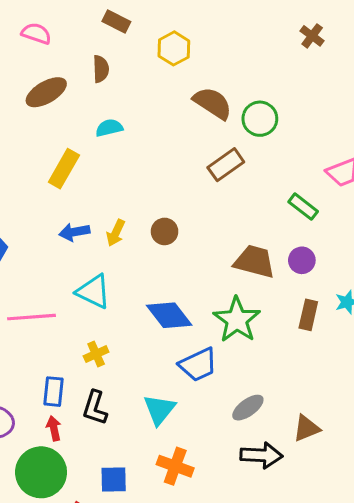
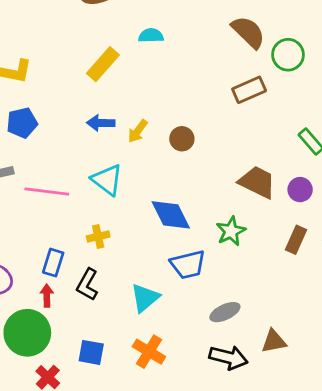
green star: (237, 320) -> (231, 231), size x0.7

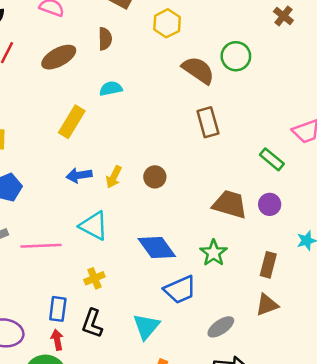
green circle: (288, 55) -> (236, 56), moved
brown rectangle: (249, 90) -> (208, 122), turned -72
brown rectangle: (296, 240) -> (268, 265), moved
brown triangle: (274, 341) -> (267, 305), moved

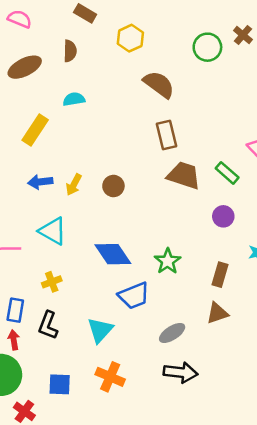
green circle: (236, 56) -> (207, 47), moved
brown trapezoid: (230, 204) -> (184, 175), moved

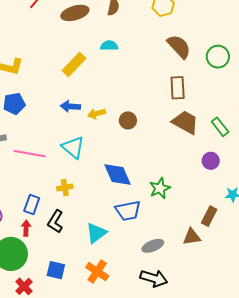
green circle: (207, 47) -> (218, 57), moved
yellow arrow: (74, 185) -> (97, 114), turned 36
brown rectangle: (220, 275) -> (209, 216), moved

